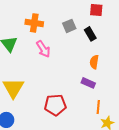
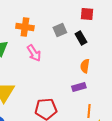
purple rectangle: (88, 83) -> (79, 87), turned -40

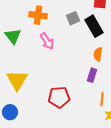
black rectangle: (81, 38) -> (94, 26), size x1.5
purple rectangle: (79, 87) -> (92, 75), turned -56

